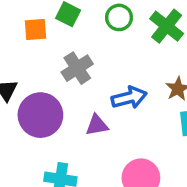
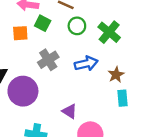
blue arrow: (129, 98) -> (86, 64), moved
purple triangle: (97, 125) -> (70, 111), moved, turned 42

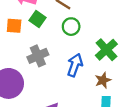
green cross: (109, 32) -> (106, 50), moved
blue arrow: (86, 64) -> (75, 65), turned -65

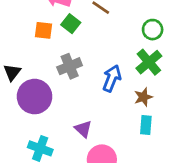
green circle: (71, 27) -> (153, 30), moved

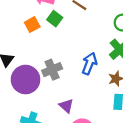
orange square: (43, 30) -> (32, 25), turned -35
gray cross: (70, 66) -> (52, 70), moved

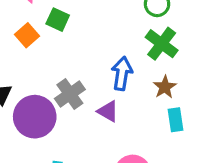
purple triangle: (66, 106) -> (108, 111), moved

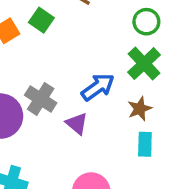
blue arrow: (122, 73) -> (98, 87), turned 36
gray cross: (70, 94) -> (41, 99), turned -32

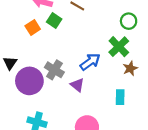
green circle: (146, 22) -> (129, 21), moved
brown star: (140, 109) -> (130, 68), moved

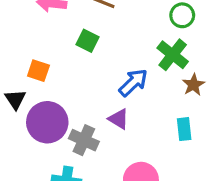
green square: (54, 20) -> (87, 41), moved
orange square: (33, 27) -> (38, 71), moved, turned -32
gray cross: (54, 70) -> (84, 140), moved

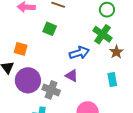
blue arrow: (133, 83) -> (79, 53), turned 30

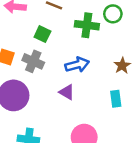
green cross: (103, 34) -> (87, 25), moved, turned -30
gray cross: (51, 90) -> (33, 61), moved

